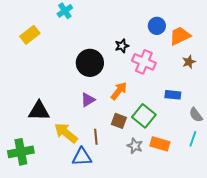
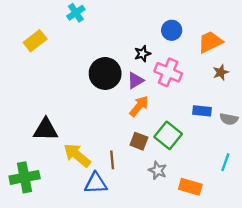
blue circle: (157, 26) -> (172, 30), moved
purple triangle: (88, 100) -> (135, 80), moved
gray semicircle: (196, 115) -> (229, 119), moved, turned -42
orange rectangle: (160, 144) -> (190, 187), moved

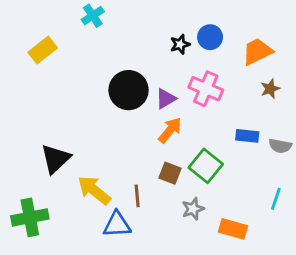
black star: (142, 54) -> (180, 44), moved
black triangle: (46, 130) -> (56, 159), turned -44
gray star: (158, 170) -> (193, 209), turned 30

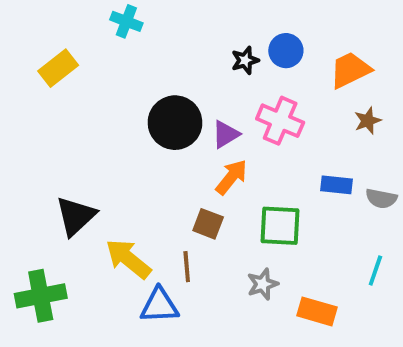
cyan cross: (93, 16) -> (126, 21), turned -35
green square: (206, 166) -> (280, 226), turned -36
brown square: (170, 173) -> (208, 224), moved

